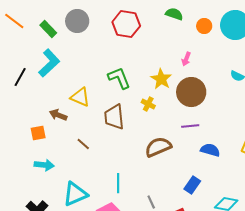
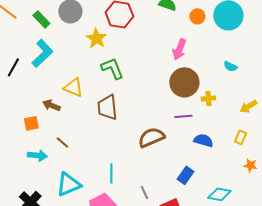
pink arrow: (186, 59) -> (179, 49), size x1.5
yellow star: (161, 79) -> (96, 38), moved
yellow cross: (148, 104) -> (208, 98), moved, turned -32
brown line: (83, 144) -> (62, 142), moved

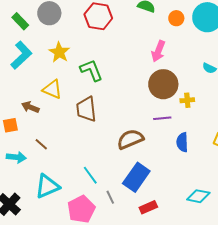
yellow star: (96, 38) -> (59, 52), moved
blue semicircle: (203, 140) -> (182, 142), turned -108
cyan line: (111, 173) -> (90, 175), turned -36
blue rectangle: (185, 175) -> (136, 177), moved, size x1.6
gray line: (144, 192) -> (110, 197), moved

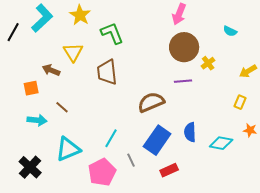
yellow triangle: (52, 89) -> (73, 52), turned 35
yellow cross: (187, 100) -> (208, 63), turned -32
blue semicircle: (182, 142) -> (190, 132), moved
cyan line: (90, 175) -> (111, 138), turned 66
cyan diamond: (198, 196) -> (221, 143), moved

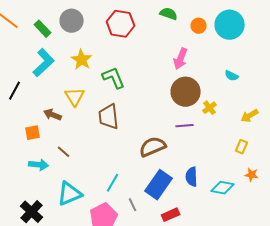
black line: (13, 32) -> (15, 91), moved

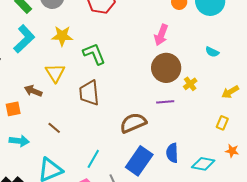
yellow star: (82, 60) -> (62, 36), turned -30
brown line: (64, 152) -> (54, 128), moved

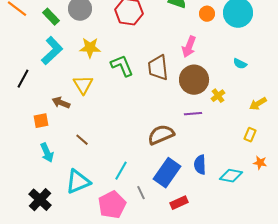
brown trapezoid: (89, 93) -> (158, 68), moved
cyan arrow: (19, 141) -> (47, 153), turned 60

